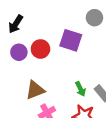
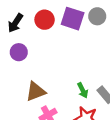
purple square: (71, 40) -> (73, 19), moved
red circle: (40, 49) -> (45, 20), moved

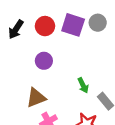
purple circle: (19, 52) -> (44, 61), moved
green arrow: (83, 90) -> (83, 85), moved

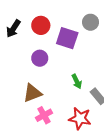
purple square: (73, 25) -> (67, 38), moved

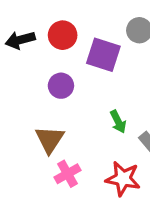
black arrow: (13, 29) -> (20, 40), turned 42
brown triangle: (32, 93) -> (50, 140), turned -36

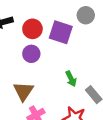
red circle: (63, 35) -> (32, 29), moved

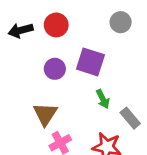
red circle: (32, 29) -> (56, 25), moved
purple square: (61, 32) -> (90, 62), moved

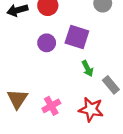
brown triangle: (45, 114) -> (17, 99), moved

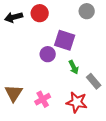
purple circle: (47, 43) -> (48, 54), moved

